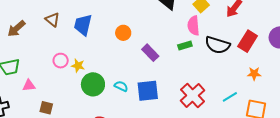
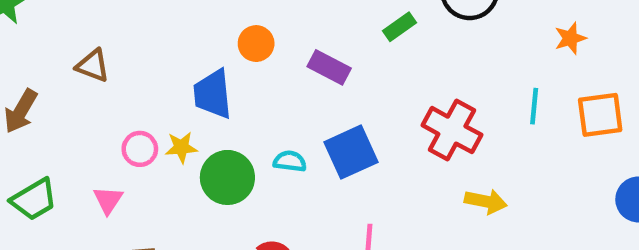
blue trapezoid: (83, 25) -> (213, 94), moved
pink triangle: (29, 86) -> (108, 200), moved, turned -32
cyan line: (230, 97) -> (534, 106), turned -35

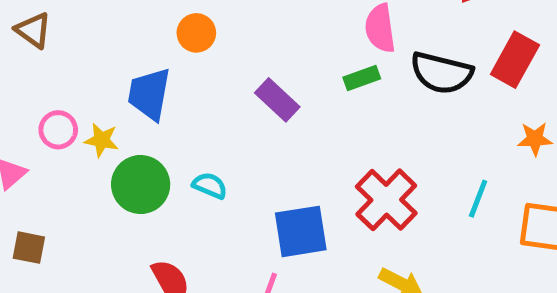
orange circle: (256, 44) -> (196, 33), moved
blue square: (351, 152) -> (301, 231), moved

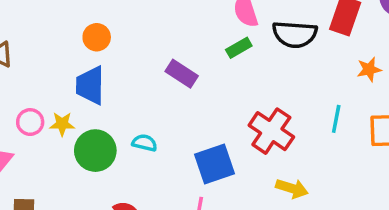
orange circle: (196, 33) -> (97, 37), moved

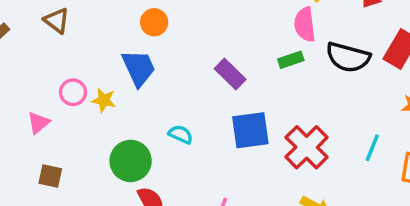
blue trapezoid: (90, 85) -> (139, 68), turned 144
green circle: (95, 151) -> (131, 161), moved
blue square: (215, 164) -> (250, 130), moved

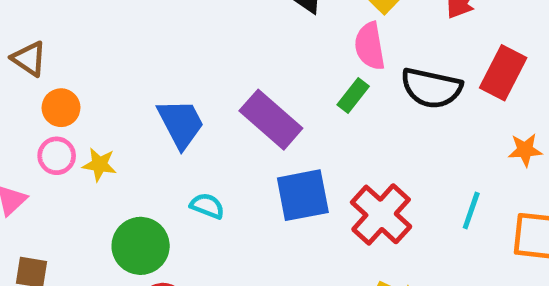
orange circle: (154, 22) -> (61, 108), moved
green rectangle: (291, 60) -> (353, 95), turned -30
blue trapezoid: (139, 68) -> (181, 123), moved
purple rectangle: (230, 74) -> (271, 120), size x1.4

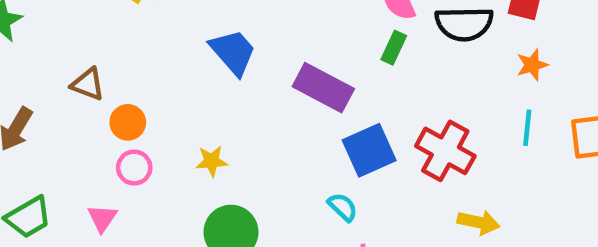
blue trapezoid: (181, 123) -> (233, 52), moved
orange star: (525, 150) -> (532, 65), moved
yellow star: (99, 165) -> (212, 161), moved
cyan semicircle: (207, 206) -> (343, 207), moved, turned 36

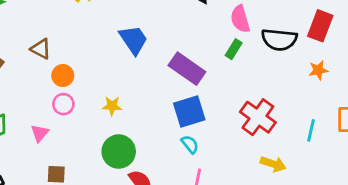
cyan line: (527, 128) -> (311, 130), moved
blue square: (369, 150) -> (189, 111), moved

